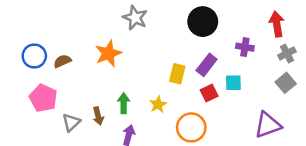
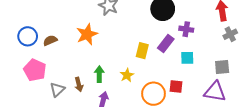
purple cross: (245, 47) -> (186, 29), moved
gray square: (286, 83) -> (222, 67), moved, turned 35
red square: (209, 93) -> (176, 86), moved, turned 32
purple triangle: (268, 125) -> (215, 92), turned 30

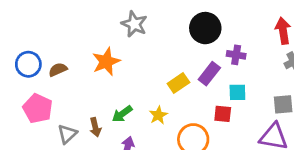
yellow rectangle: (142, 51) -> (178, 83), turned 42
green arrow: (99, 74) -> (122, 114), turned -126
red square: (176, 86) -> (223, 114), moved

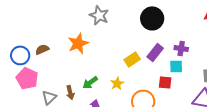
purple cross: (236, 55) -> (181, 48), moved
blue circle: (28, 64) -> (20, 55), moved

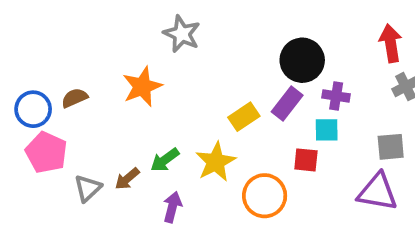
black circle: (152, 18) -> (302, 60), moved
yellow star: (117, 83) -> (216, 162), size x1.5
brown arrow: (70, 92) -> (127, 179), turned 64

